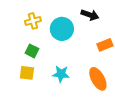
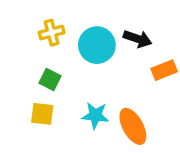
black arrow: (90, 15) -> (138, 39), moved
orange ellipse: (98, 79) -> (133, 126), moved

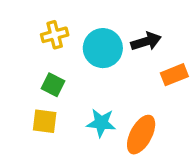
black arrow: (138, 39) -> (146, 41), turned -36
orange ellipse: (133, 126) -> (141, 135), turned 57

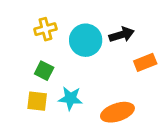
cyan star: (101, 123) -> (70, 98), moved
orange ellipse: (141, 135) -> (117, 112), turned 44

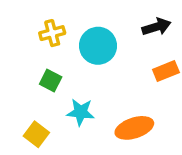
black arrow: (122, 35) -> (156, 27), moved
yellow square: (37, 101) -> (36, 134), moved, turned 30

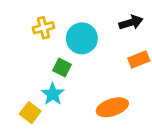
green square: (51, 81) -> (62, 68), moved
cyan star: (81, 112) -> (53, 94), moved, turned 30

